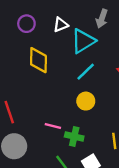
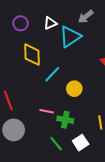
gray arrow: (102, 19) -> (86, 17), turned 35
cyan line: (86, 72) -> (52, 74), moved

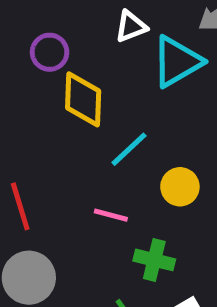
purple circle: (21, 23) -> (50, 52), moved
pink line: (47, 111) -> (111, 215), moved

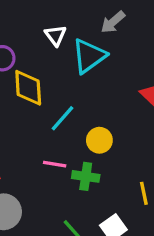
white triangle: (131, 26) -> (56, 35), turned -40
green cross: (154, 260) -> (86, 176), moved

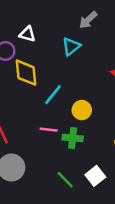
white triangle: (56, 35) -> (27, 34), moved, turned -36
cyan triangle: (89, 56) -> (71, 46), size x0.7

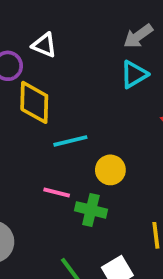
cyan triangle: (71, 46) -> (134, 74), moved
cyan line: (53, 95) -> (70, 141), turned 30

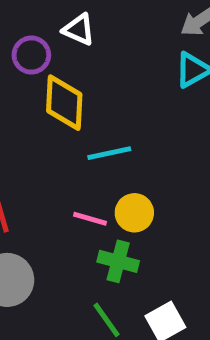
yellow circle: (110, 170) -> (134, 213), moved
green cross: (91, 210) -> (118, 261), moved

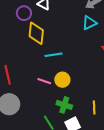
green cross: (118, 261) -> (64, 105), moved

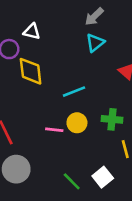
cyan line: (54, 55) -> (74, 92), moved
green cross: (64, 105) -> (112, 119), moved

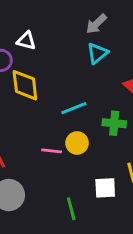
green cross: (112, 119) -> (114, 123), moved
white square: (103, 177) -> (105, 188), moved, turned 36
green line: (72, 181) -> (71, 209), turned 30

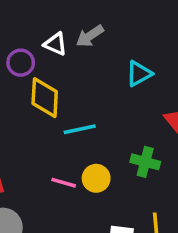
gray arrow: (96, 24) -> (90, 36), moved
cyan line: (74, 108) -> (80, 129), moved

